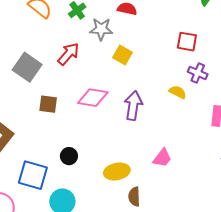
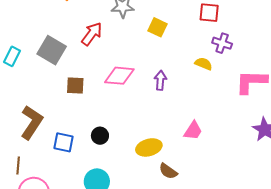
yellow square: (123, 55) -> (157, 27), moved
purple arrow: (133, 106) -> (160, 80), size x0.7
blue square: (33, 175) -> (64, 142), moved, size x0.7
brown semicircle: (134, 197) -> (168, 171), turned -48

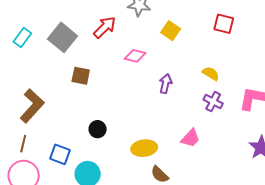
purple cross: (222, 43) -> (213, 102), moved
pink diamond: (119, 76) -> (135, 56), moved, size x0.7
blue square: (64, 142) -> (60, 154), moved
brown line: (18, 165) -> (23, 144), moved

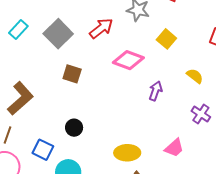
pink diamond: (135, 56) -> (128, 60), size x1.4
yellow semicircle: (211, 74) -> (195, 76), moved
black circle: (98, 129) -> (74, 128), moved

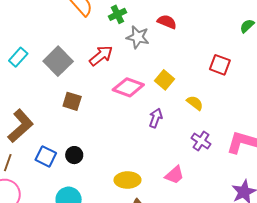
yellow square: (166, 39) -> (165, 80), moved
blue square: (43, 150) -> (46, 156), moved

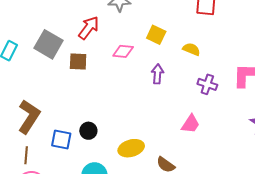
pink diamond: (128, 87) -> (123, 51), size x0.7
brown square: (72, 101) -> (78, 61), moved
yellow ellipse: (127, 180) -> (131, 148), moved

